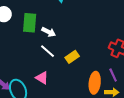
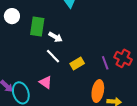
purple line: (113, 75) -> (105, 63), moved

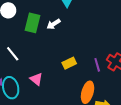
white arrow: (55, 37) -> (53, 24), moved, turned 112
white line: (53, 56) -> (13, 54), moved

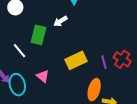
green rectangle: (33, 23) -> (39, 35), moved
yellow rectangle: (69, 63) -> (76, 60), size x1.5

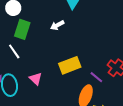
green rectangle: (39, 35) -> (22, 29), moved
purple line: (104, 62) -> (96, 77), moved, turned -40

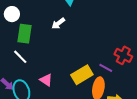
yellow rectangle: (70, 65) -> (82, 75), moved

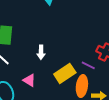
white arrow: (58, 24) -> (41, 52), moved, turned -48

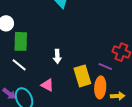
yellow rectangle: (65, 73) -> (82, 76), turned -70

